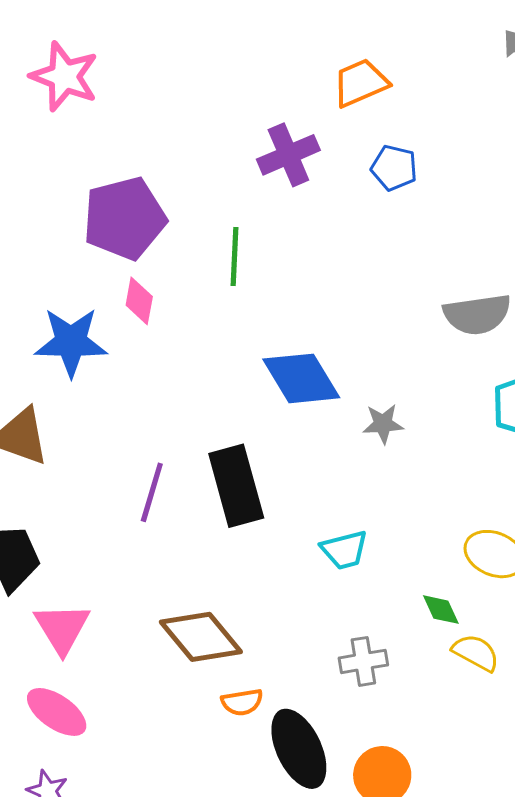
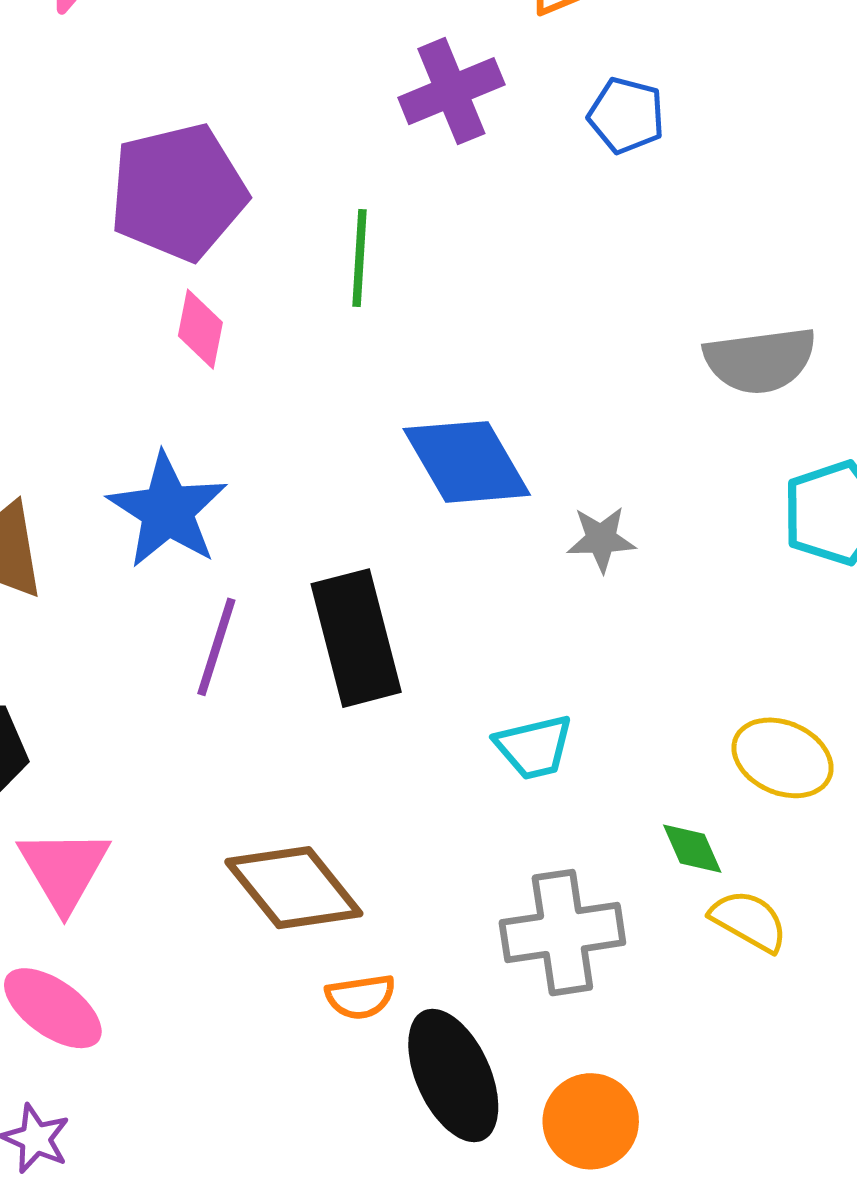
blue star: (71, 342) -> (168, 510), moved, turned 30
gray cross: (363, 661) -> (562, 933), size x1.5

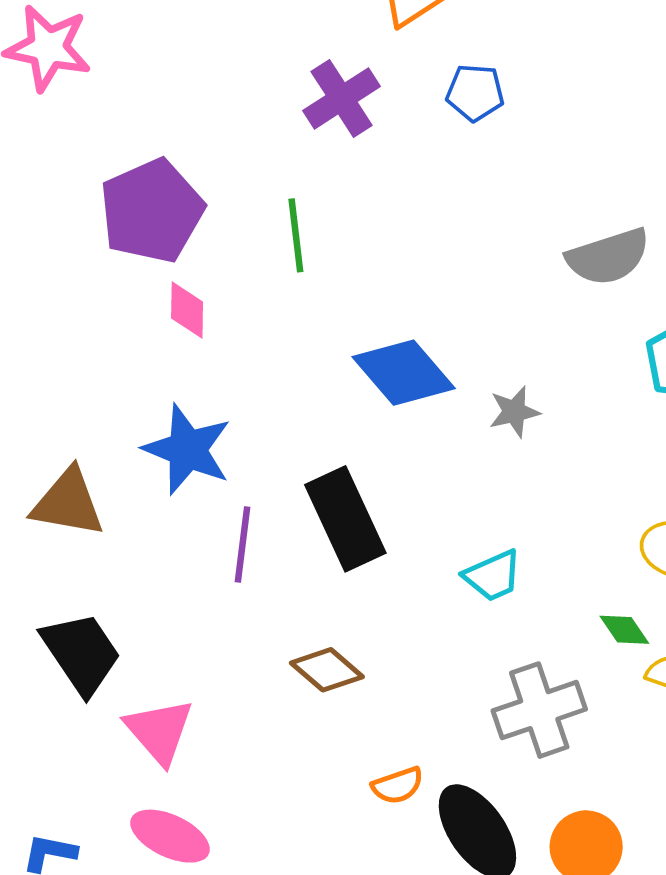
brown diamond: (294, 888) -> (327, 670), moved, size x0.7

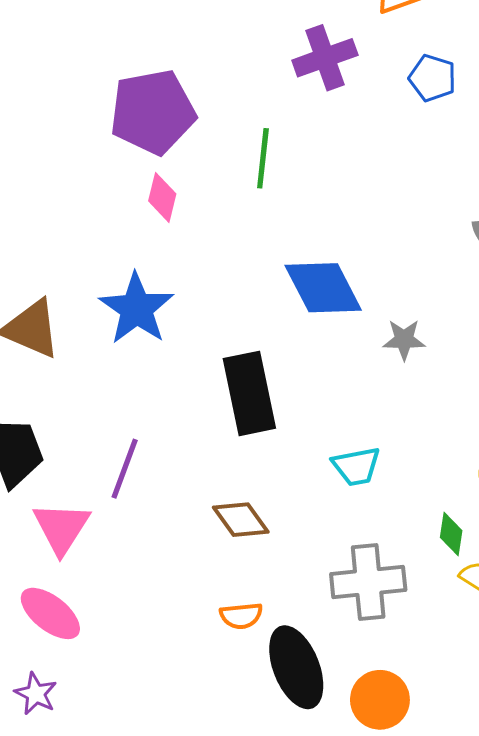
purple line: (242, 545) -> (125, 469), moved
green diamond: (624, 630) -> (451, 534), turned 30
brown diamond: (327, 670) -> (241, 520), moved

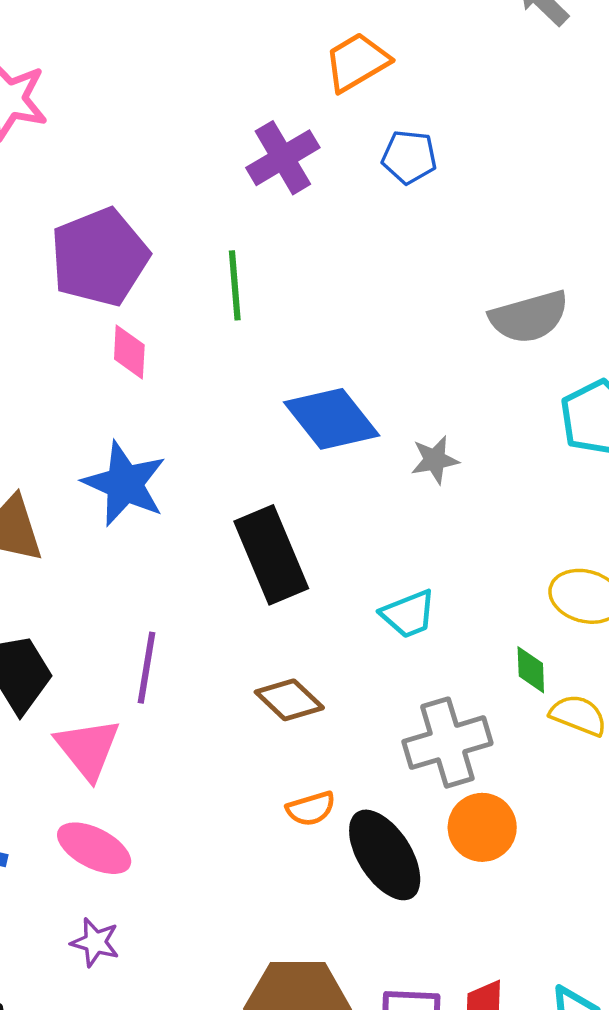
orange circle: (380, 700) -> (482, 827), moved

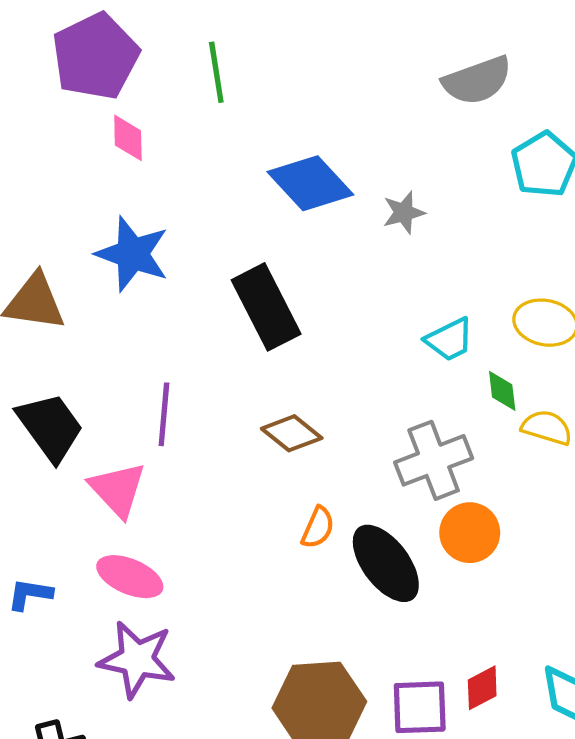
cyan trapezoid: (408, 614) -> (449, 340), moved
orange semicircle: (311, 809) -> (318, 528), turned -45
purple star: (95, 942) -> (137, 659), size x1.8

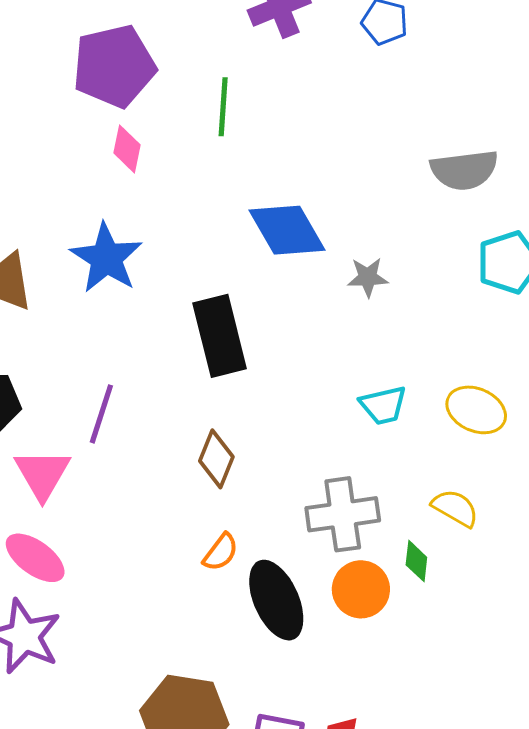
green diamond: (502, 391) -> (416, 561), moved
brown diamond: (292, 433) -> (216, 459), turned 60

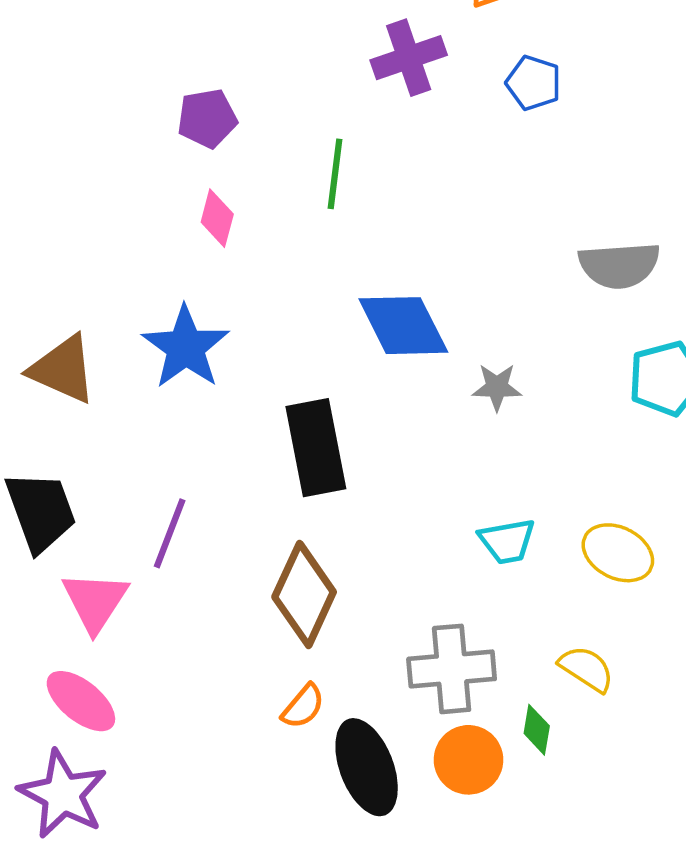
purple pentagon: (114, 66) -> (207, 118), size x0.6
brown diamond: (216, 459) -> (304, 594), size x1.5

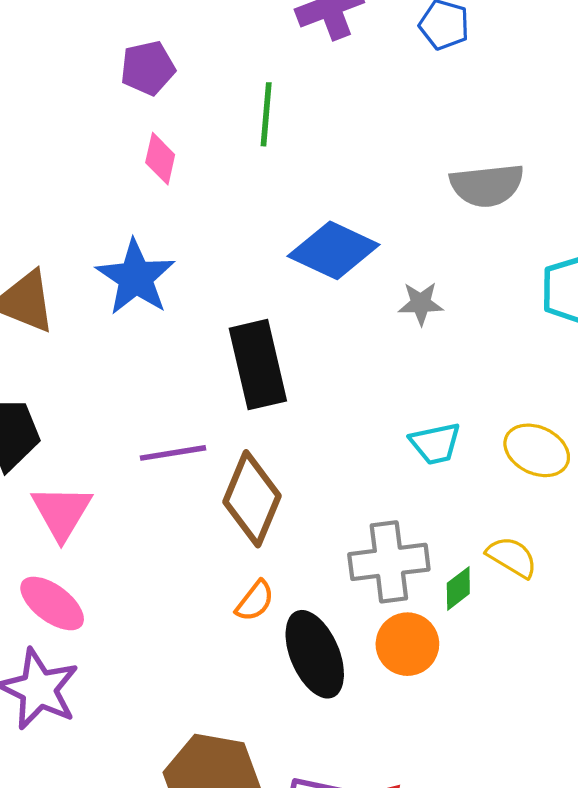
gray semicircle: (619, 265) -> (487, 185), moved
blue diamond: (403, 326) -> (334, 250), turned -36
purple line: (170, 533) -> (173, 453), moved, turned 62
green diamond: (537, 730) -> (458, 588), moved, turned 45

